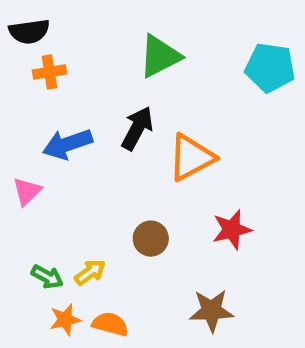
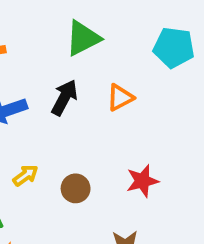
orange triangle: (191, 158) -> (120, 98), moved, size x0.7
yellow arrow: (90, 272) -> (25, 175), moved

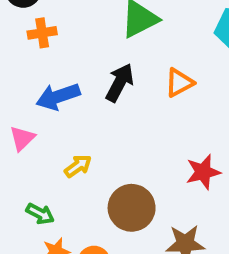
brown circle: (76, 188) -> (132, 208), moved, size x1.5

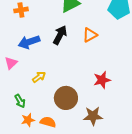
green arrow: (40, 214) -> (20, 101), turned 32

